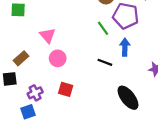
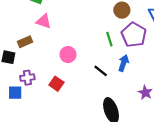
pink triangle: (48, 35) -> (44, 21), moved, turned -49
pink circle: (58, 58) -> (68, 55), moved

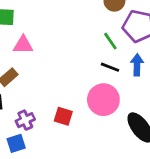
pink circle: (68, 55) -> (103, 100), moved, size x1.5
black line: (101, 71) -> (110, 67), moved

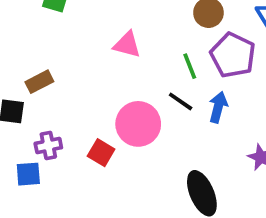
pink triangle: (23, 45) -> (127, 45), moved
pink circle: (103, 100) -> (138, 124), moved

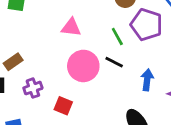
blue arrow: (218, 107) -> (147, 80), moved
pink circle: (138, 124) -> (83, 66), moved
purple cross: (48, 146) -> (33, 88), moved

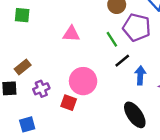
black line: (114, 62) -> (122, 61), moved, turned -63
pink circle: (83, 66) -> (83, 81), moved

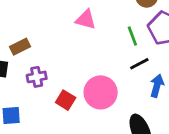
pink circle: (83, 81) -> (101, 92), moved

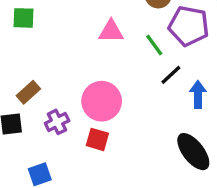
pink triangle: (86, 20) -> (111, 31), moved
pink circle: (101, 92) -> (102, 101), moved

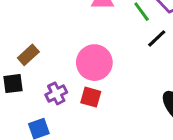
purple cross: (57, 122) -> (56, 93), moved

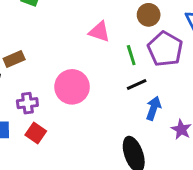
red square: (91, 97) -> (36, 133), moved

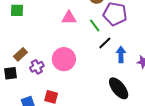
purple cross: (27, 103) -> (37, 67), moved

